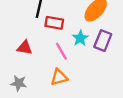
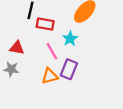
purple rectangle: (103, 41) -> (69, 69), moved
gray star: (19, 83) -> (11, 69), moved

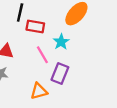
orange triangle: (50, 76) -> (39, 91), moved

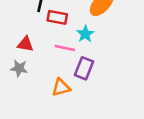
pink line: (42, 55) -> (65, 48), turned -48

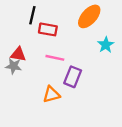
cyan star: (85, 34) -> (106, 45), moved
gray star: (19, 68) -> (14, 66), moved

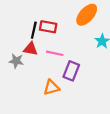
black line: (32, 15) -> (34, 30), moved
red triangle: (18, 54) -> (31, 49), moved

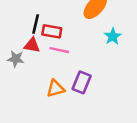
red rectangle: (48, 27) -> (52, 31), moved
purple rectangle: (71, 71) -> (82, 82), moved

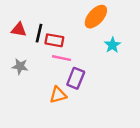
red triangle: (32, 45) -> (19, 30), moved
purple rectangle: (82, 82) -> (76, 78), moved

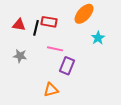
red rectangle: (54, 40) -> (49, 22), moved
orange triangle: (58, 95) -> (51, 90), moved

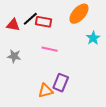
black line: (36, 28) -> (30, 19), moved, turned 35
purple rectangle: (67, 66) -> (61, 83), moved

